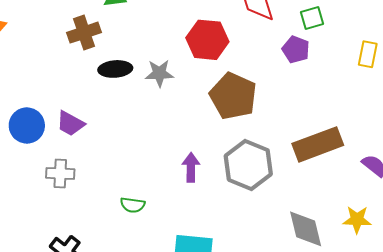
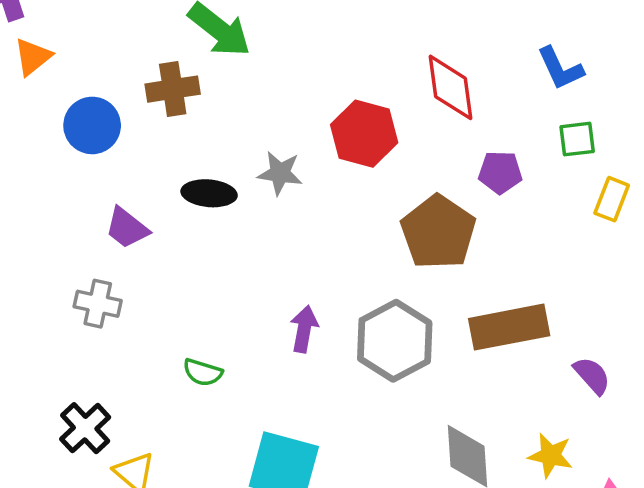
green square: (312, 18) -> (577, 139), moved
purple pentagon: (296, 49) -> (500, 172), turned -30
black ellipse: (115, 69) -> (209, 193), moved
brown pentagon: (233, 96) -> (438, 232), moved
blue circle: (27, 126) -> (92, 125), moved

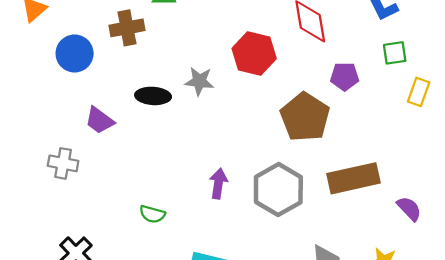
gray cross: (98, 304) -> (63, 163), moved

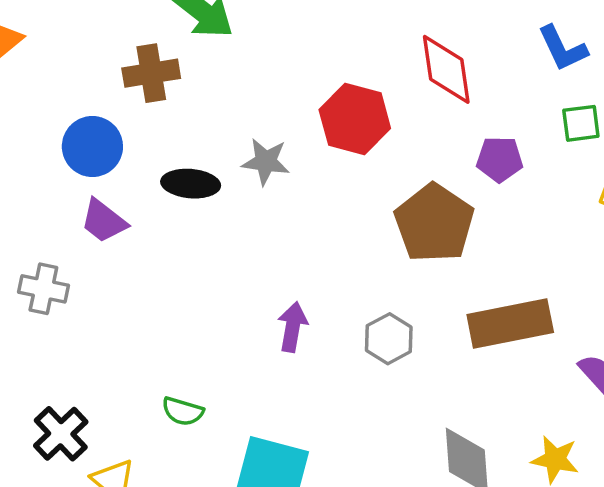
blue circle: (75, 53) -> (92, 147), moved
gray hexagon: (278, 190) -> (389, 339), size x0.6
green semicircle: (152, 214) -> (183, 411), moved

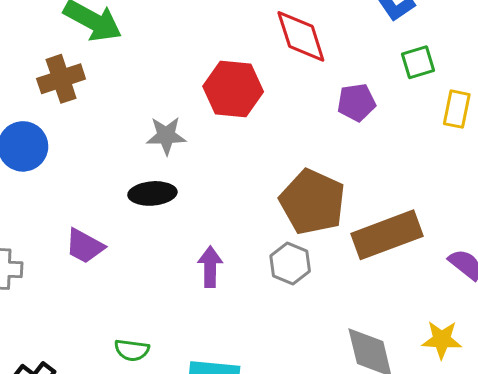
black ellipse: (191, 184) -> (152, 193), moved
purple trapezoid: (104, 221) -> (85, 246), moved
brown pentagon: (434, 223) -> (312, 202), moved

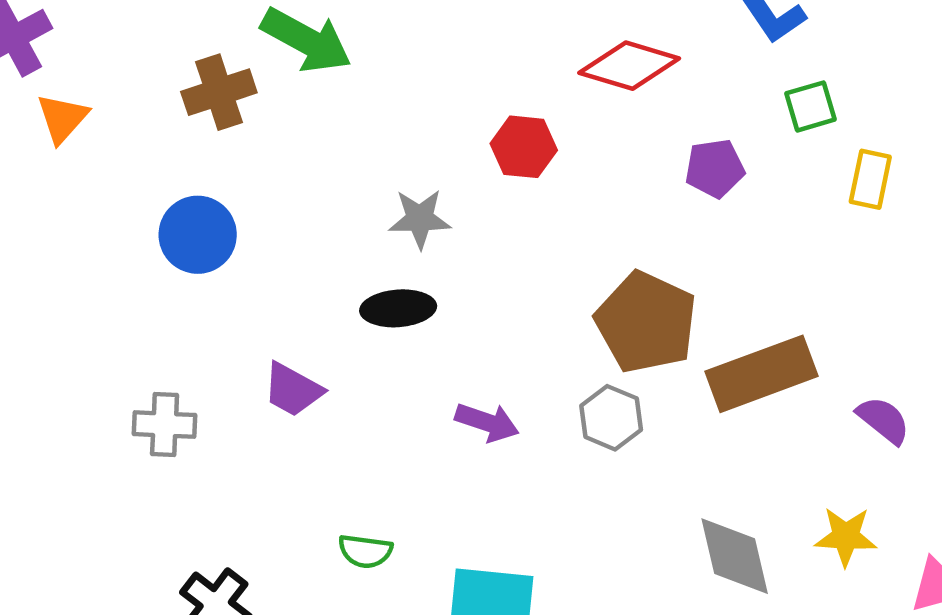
red diamond: (301, 36) -> (629, 66), turned -56
brown cross: (61, 79) -> (219, 92), moved
red hexagon: (233, 89) -> (524, 147), size x0.7
purple arrow: (210, 267) -> (487, 422), turned 108

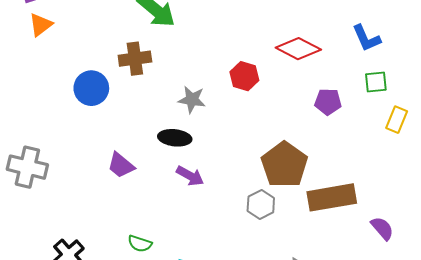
brown cross: (219, 92) -> (135, 59), moved
purple arrow: (487, 422) -> (190, 176), moved
gray cross: (165, 425) -> (27, 167), moved, size x1.4

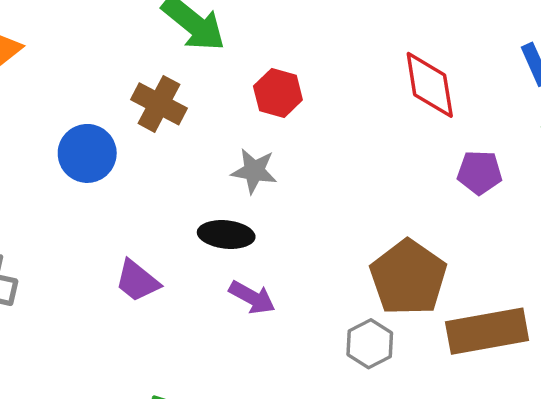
red diamond: (298, 49) -> (430, 85), turned 54
brown cross: (135, 59) -> (159, 104), turned 36
red hexagon: (244, 76) -> (278, 93), moved

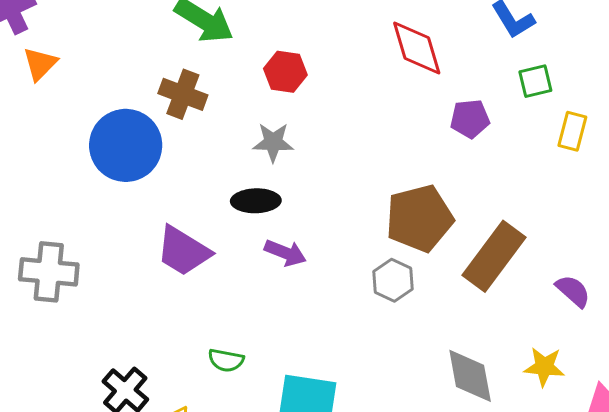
blue circle: (87, 153) -> (126, 145), size x1.4
brown pentagon: (408, 278) -> (419, 218), turned 30
purple trapezoid: (137, 281) -> (183, 251), size x1.4
brown rectangle: (487, 331) -> (494, 256), turned -36

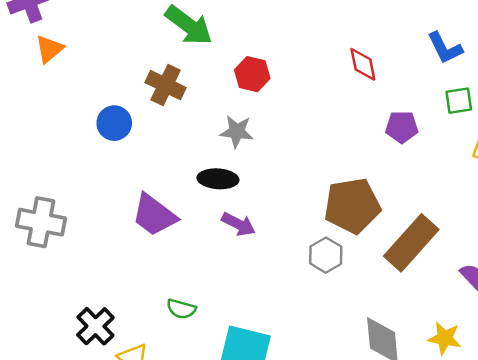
red diamond: (417, 48) -> (363, 64), size x0.7
blue circle: (126, 145) -> (114, 123), size x0.6

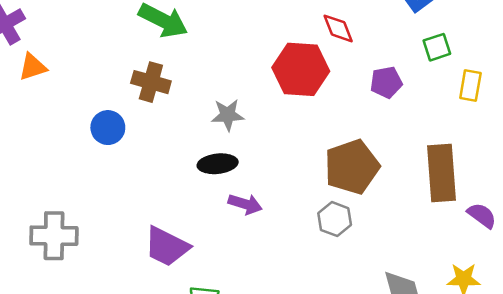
orange triangle: (49, 49) -> (33, 67), turned 32
red hexagon: (252, 74) -> (301, 69), moved, size x1.6
purple trapezoid: (154, 215) -> (167, 247), moved
brown rectangle: (411, 243) -> (441, 173), moved, turned -36

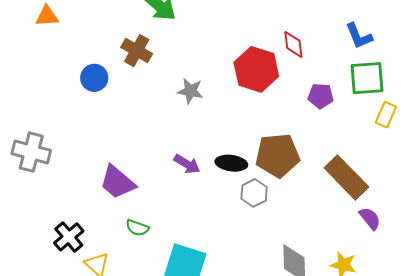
green square: (437, 47) -> (367, 78), size x1.6
black ellipse: (218, 164) -> (231, 163), moved
brown rectangle: (441, 173) -> (346, 177), turned -54

